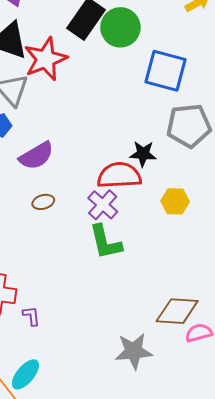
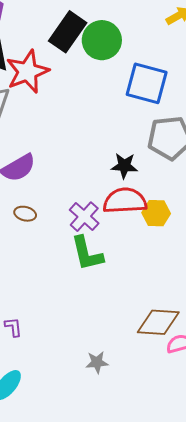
red semicircle: (119, 175) -> (125, 201), moved
brown ellipse: (43, 202) -> (25, 214), turned 30
gray star: (134, 351) -> (97, 362), moved, size x0.6

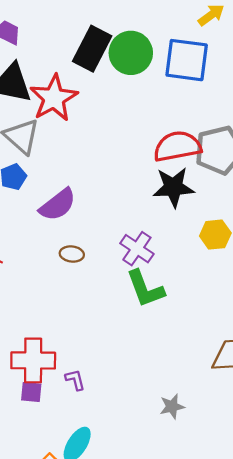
blue square: (147, 83) -> (187, 60), moved
black star: (124, 166) -> (173, 187), size x1.4
red semicircle: (125, 201) -> (177, 146), moved

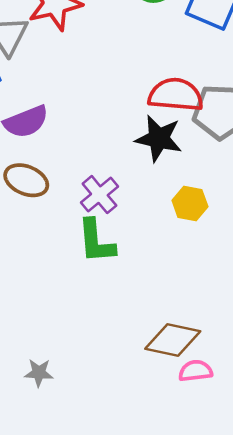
brown ellipse: (72, 254) -> (26, 180), size x1.6
gray star: (172, 406) -> (39, 373), moved

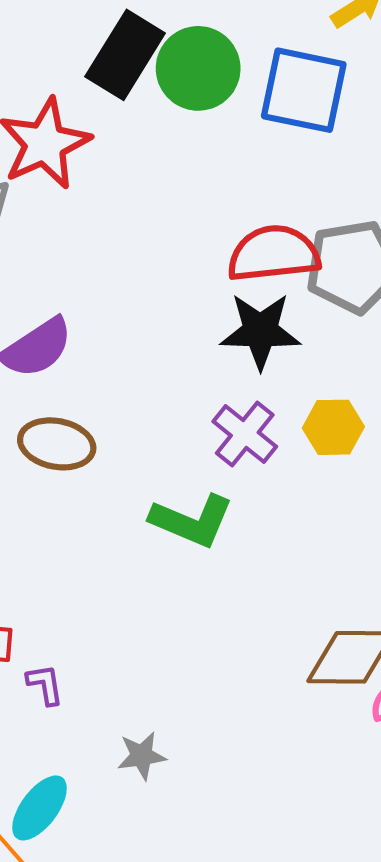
purple cross: (99, 195) -> (245, 434), moved
green L-shape: (96, 241) -> (192, 521), turned -51

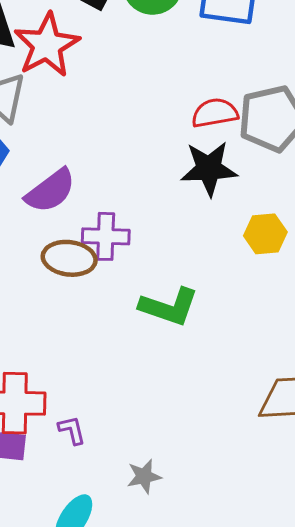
red semicircle: (274, 254) -> (215, 113), size x0.7
purple cross: (245, 434) -> (106, 236), moved, turned -33

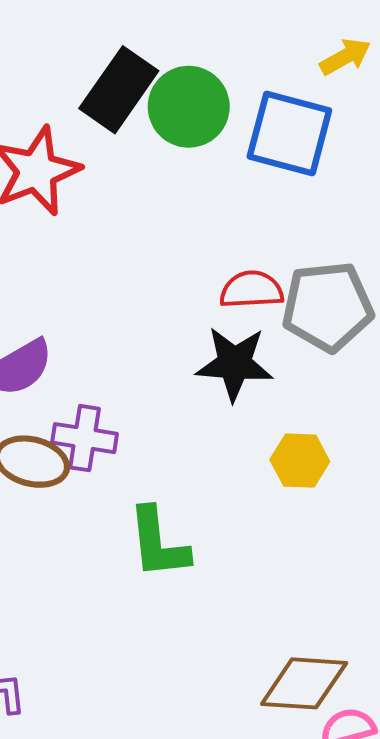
green L-shape: (169, 307) -> (158, 543), turned 58

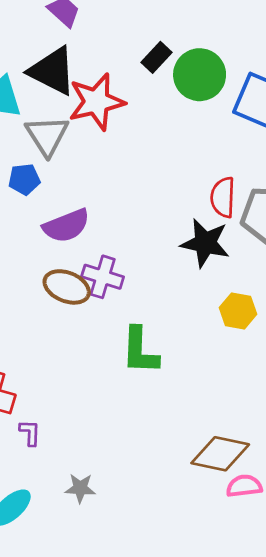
black rectangle: (119, 90) -> (157, 57), size x0.6
red semicircle: (252, 290) -> (223, 197), turned -93

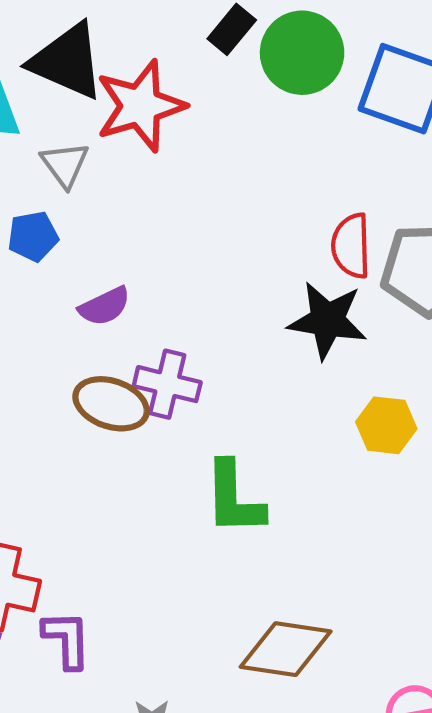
gray triangle: (47, 136) -> (65, 164), size x0.7
purple semicircle: (66, 226) -> (105, 306), size x0.7
purple L-shape: (30, 433) -> (67, 640), size x1.4
brown diamond: (220, 454) -> (286, 649), moved

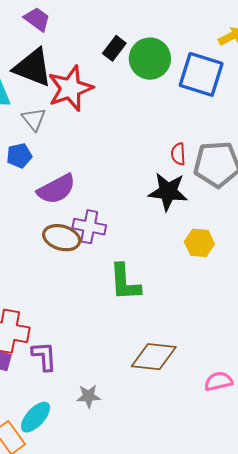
red semicircle: (351, 246) -> (178, 154), size x0.7
purple semicircle: (105, 306) -> (56, 189), size x1.5

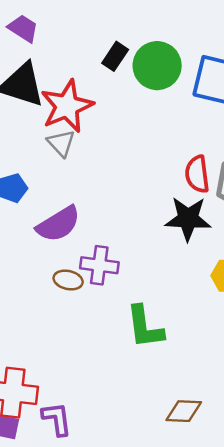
gray triangle: (34, 119) -> (61, 143), moved
red semicircle: (178, 154) -> (197, 174), size x1.4
brown ellipse: (62, 238) -> (68, 280), size x0.7
brown diamond: (154, 357) -> (184, 411), size x0.7

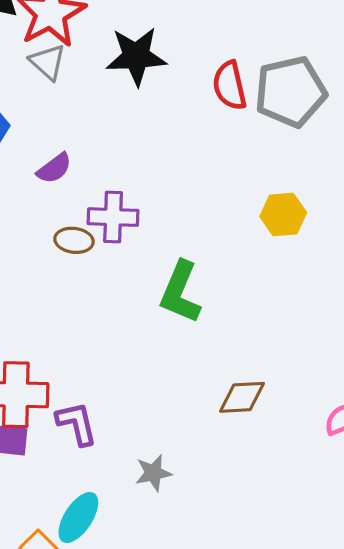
black star: (188, 219) -> (136, 56), moved
purple semicircle: (58, 224) -> (54, 168), size x0.6
green L-shape: (145, 327) -> (180, 292), turned 36

